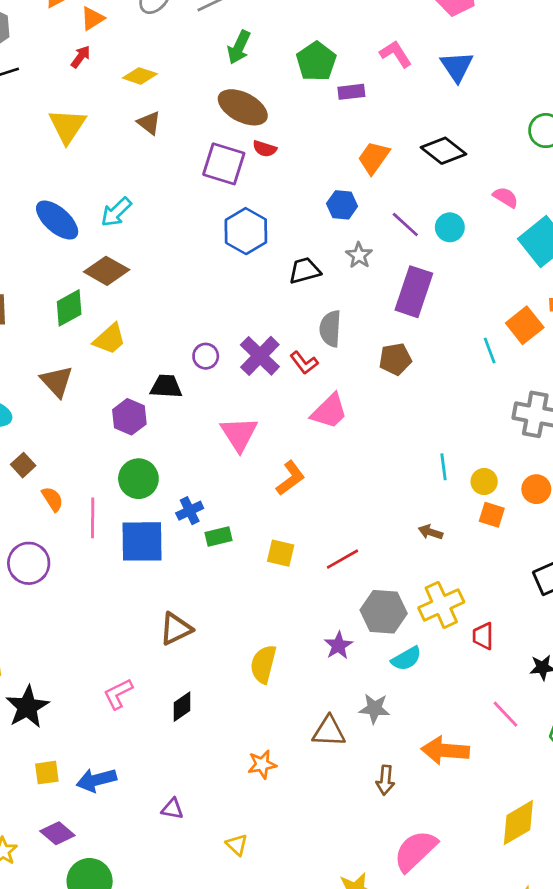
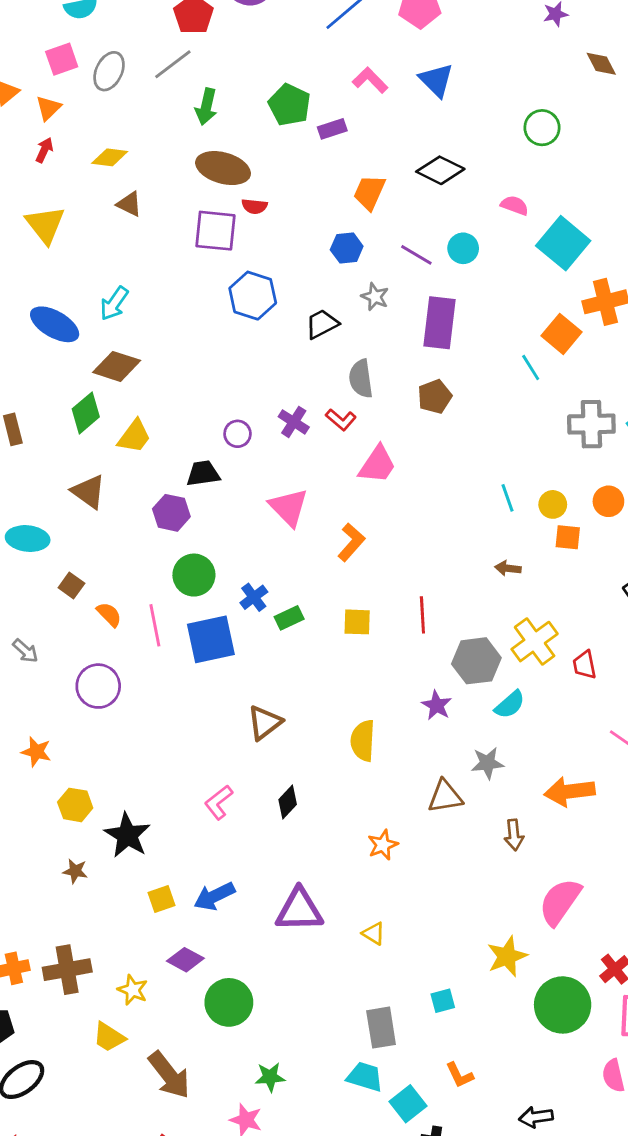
purple cross: (260, 356) -> (294, 422), size x0.7
red line: (342, 559) -> (422, 615), turned -52
purple triangle: (172, 809) -> (299, 910), size x2.0

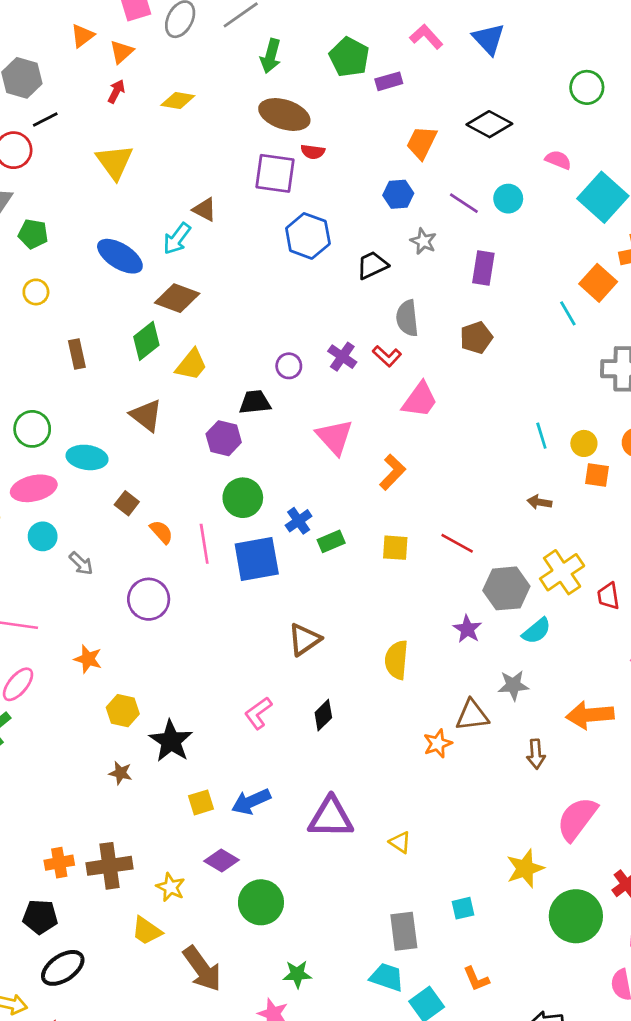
brown triangle: (129, 204) -> (205, 210), moved
purple rectangle: (440, 323) -> (483, 268), size x0.7
red line: (422, 615) -> (457, 543), turned -60
orange star: (383, 845) -> (438, 744), moved

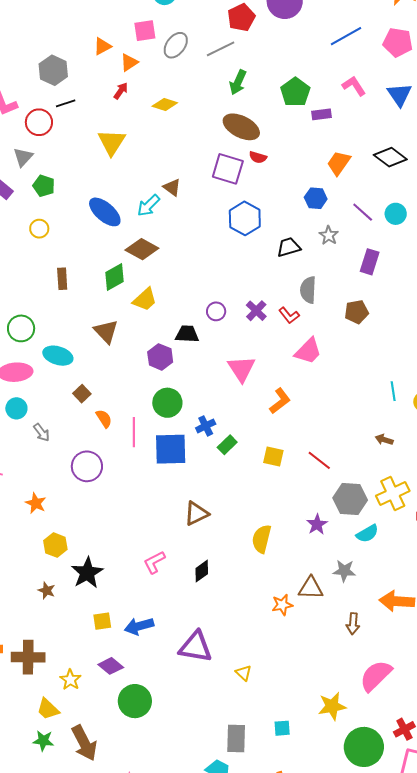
green rectangle: (331, 541) -> (227, 445), turned -30
green star: (297, 974) -> (43, 741), moved

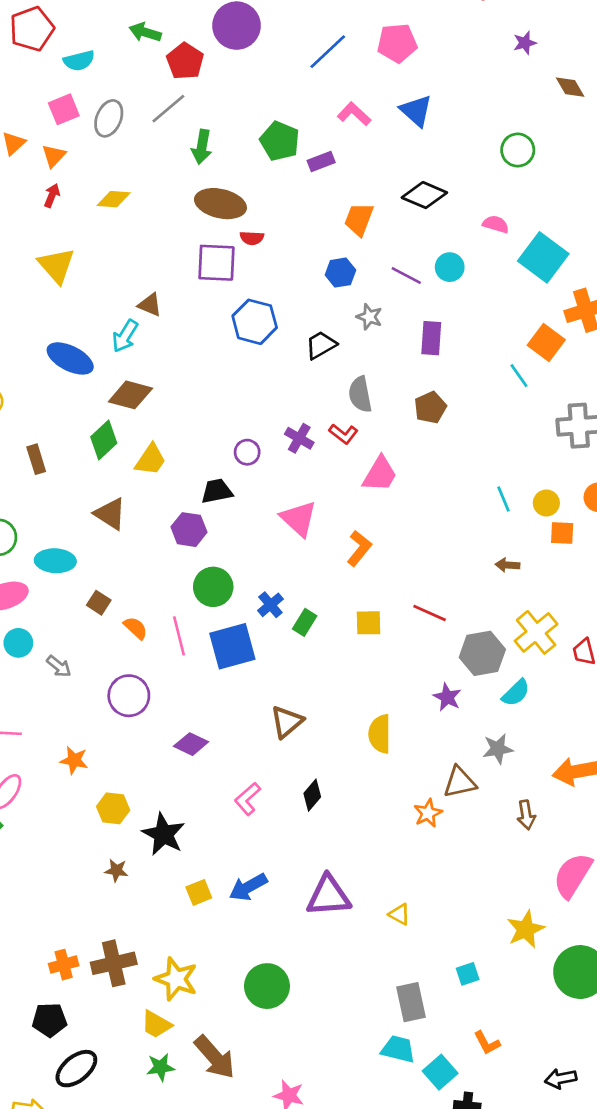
purple diamond: (111, 666) -> (191, 744), moved
yellow star: (70, 680) -> (176, 979), size x1.5

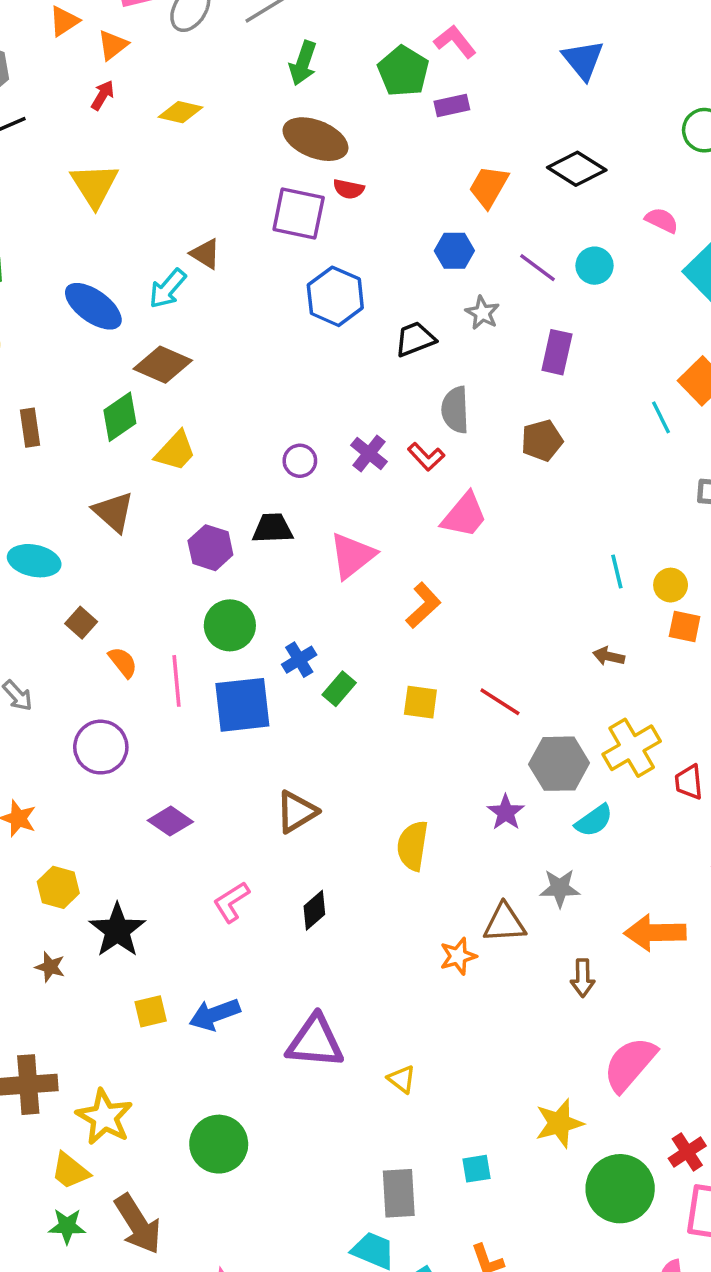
pink L-shape: (354, 114) -> (455, 42), moved
black trapezoid: (217, 491) -> (273, 528), moved
pink triangle: (299, 519) -> (352, 556), turned 30

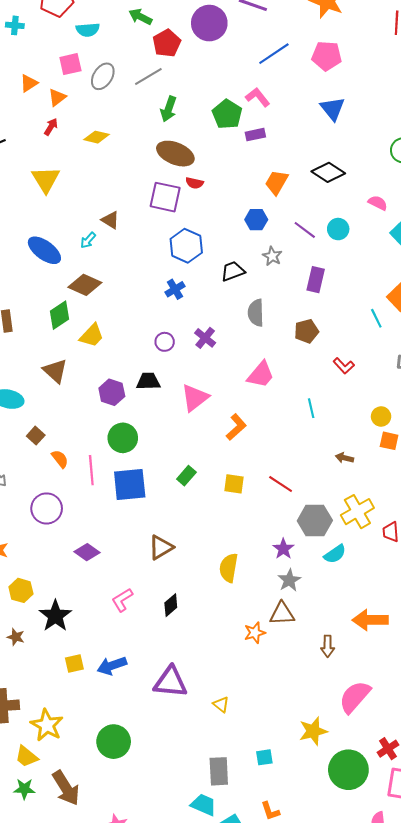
cyan arrow: (168, 289) -> (88, 240), size x0.7
red L-shape: (426, 457) -> (344, 366), moved
cyan line: (617, 571) -> (311, 408), moved
blue cross: (299, 660) -> (175, 289), moved
gray star: (560, 888) -> (289, 580), moved, turned -30

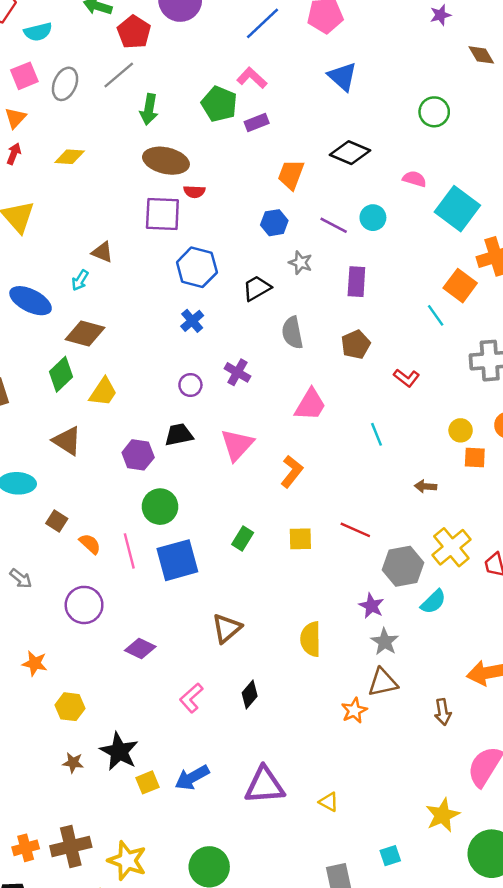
black star: (55, 616) -> (119, 751), moved

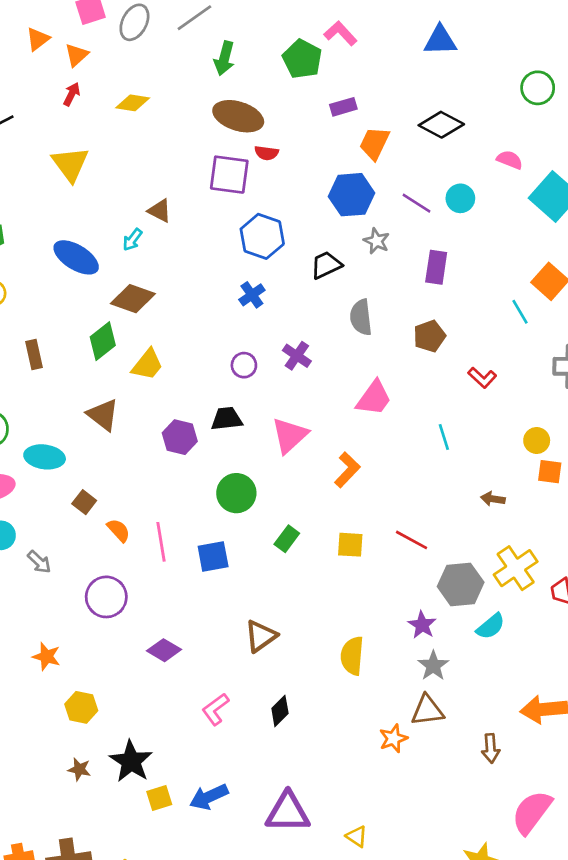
blue triangle: (342, 77) -> (440, 40), turned -48
purple rectangle: (257, 122) -> (343, 107), moved
blue hexagon: (274, 223) -> (351, 195), size x1.5
green circle: (160, 507) -> (236, 493), moved
blue square: (177, 560) -> (213, 557), size x0.7

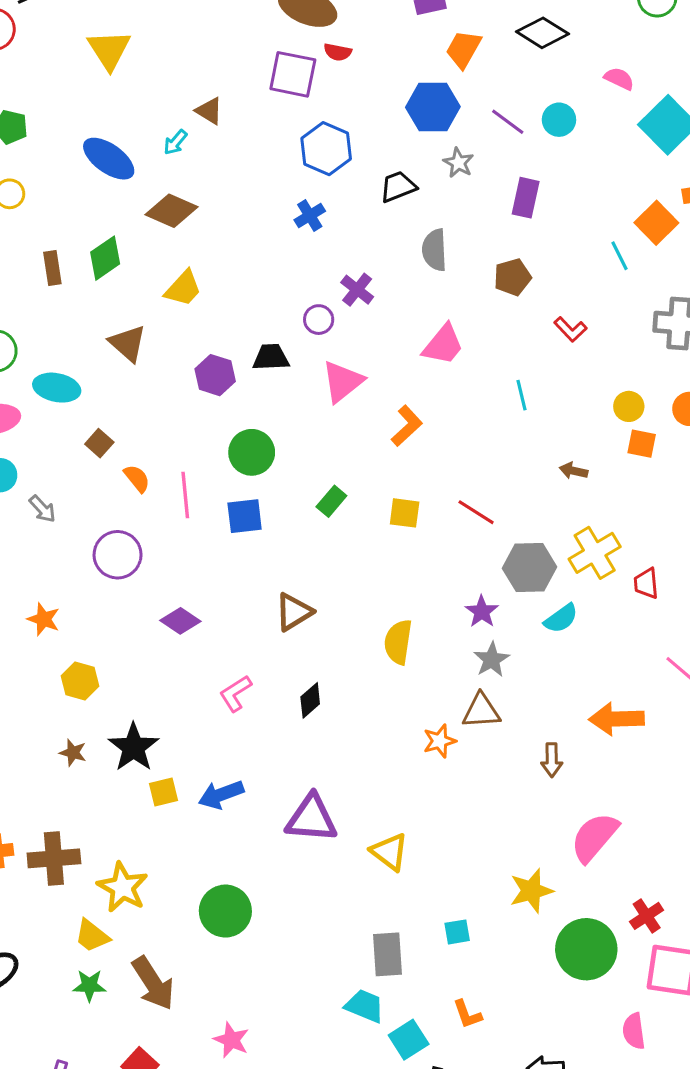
green diamond: (103, 341) -> (105, 258), moved
purple circle: (244, 365) -> (319, 320), moved
green circle: (236, 493) -> (252, 452), moved
yellow triangle: (357, 836) -> (389, 852), size x1.5

